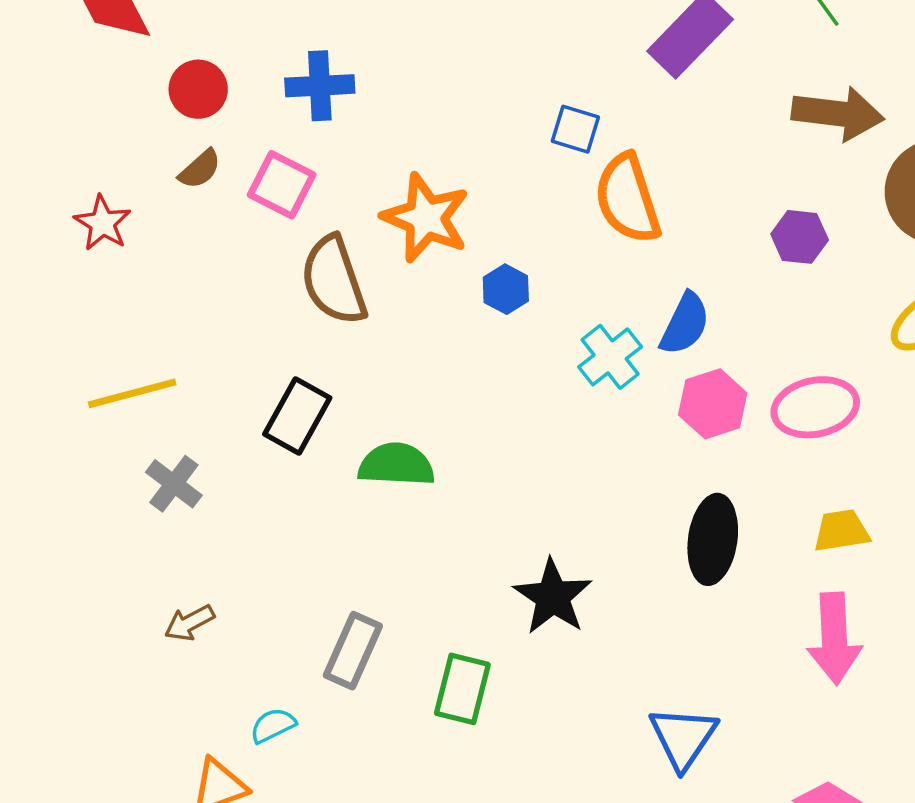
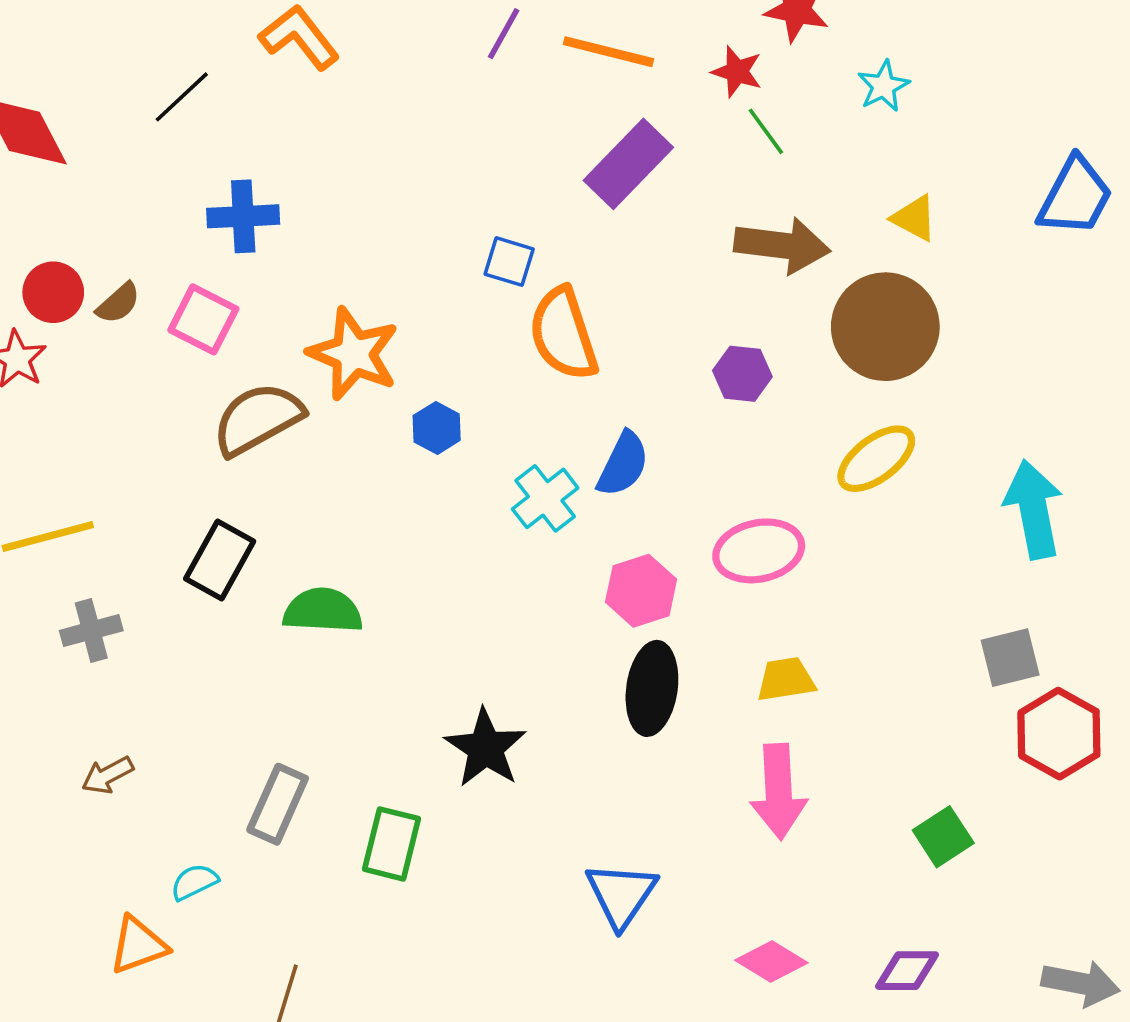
red circle: (198, 89) -> (53, 292), moved
brown semicircle: (334, 280) -> (258, 419), turned 80
pink hexagon: (713, 404) -> (641, 591), moved
gray cross: (174, 484) -> (91, 631), turned 38

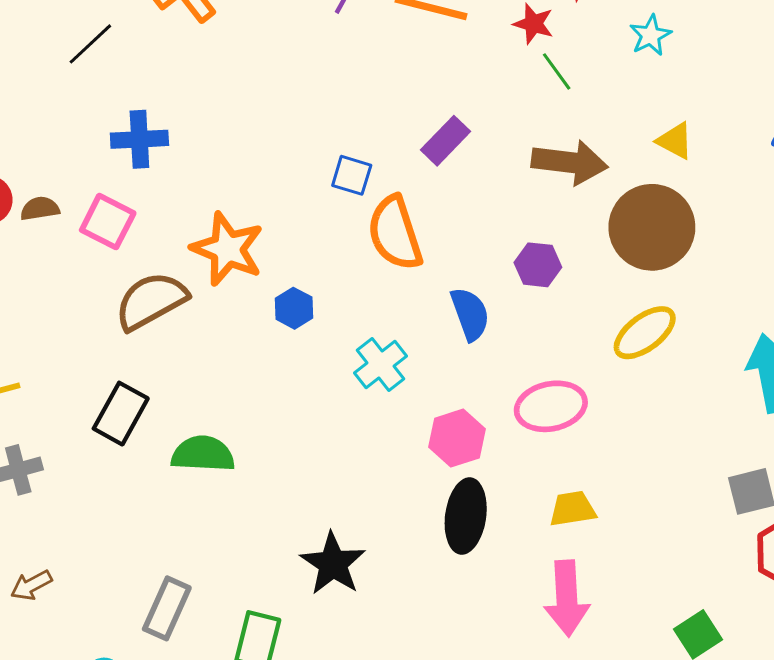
purple rectangle: (628, 164) -> (445, 141), moved, size x0.7
brown semicircle: (118, 303) -> (40, 209), turned -147
blue semicircle: (623, 464) -> (470, 314), moved, turned -46

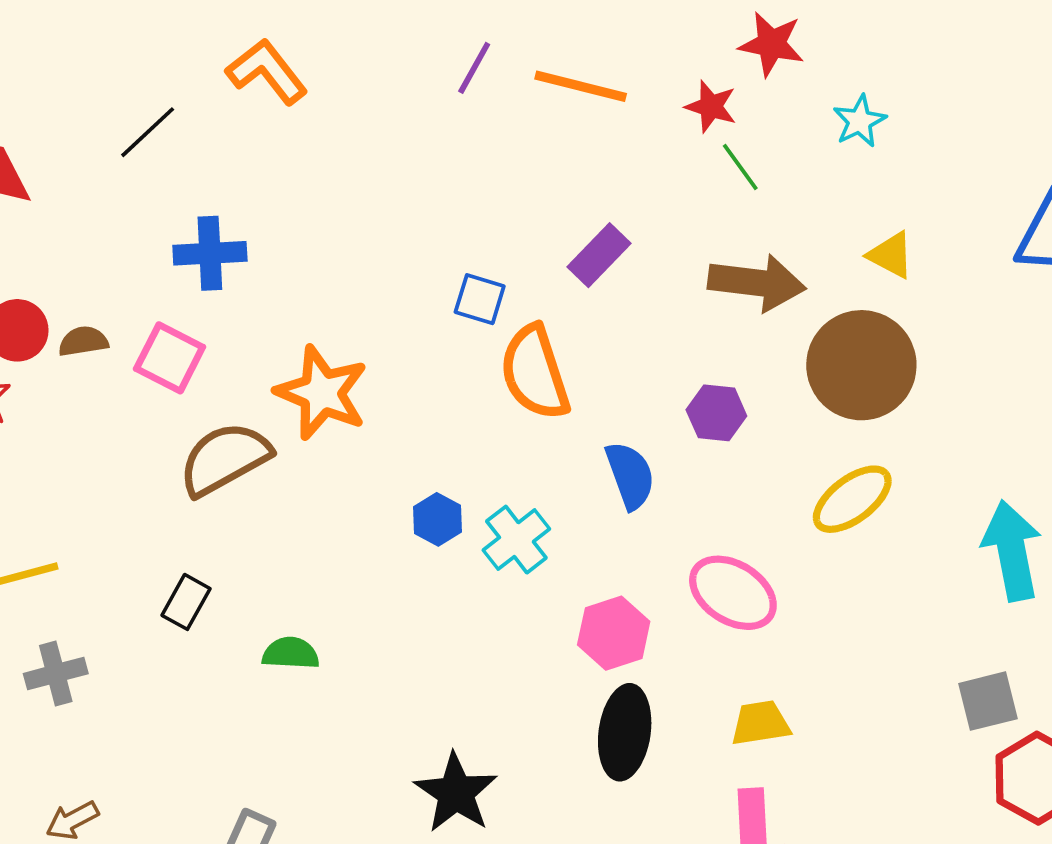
blue hexagon: (294, 308) -> (437, 519), moved
pink ellipse: (551, 406) -> (733, 593), turned 44
black rectangle: (121, 414) -> (186, 602), size x0.7
green semicircle: (203, 454) -> (291, 653), size x0.7

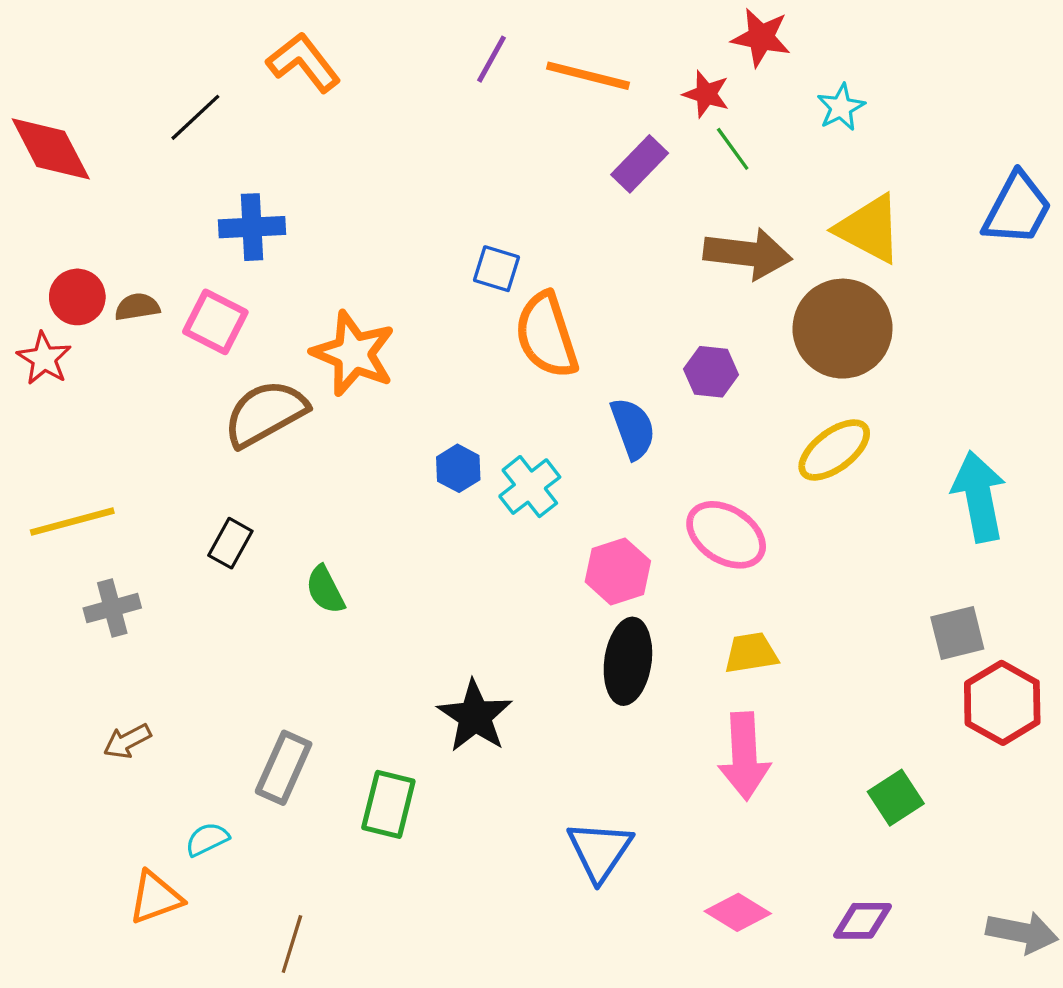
purple rectangle: (599, 255) -> (640, 164), moved
yellow triangle: (891, 255) -> (869, 229), size x1.6
green semicircle: (291, 653) -> (325, 590), turned -120

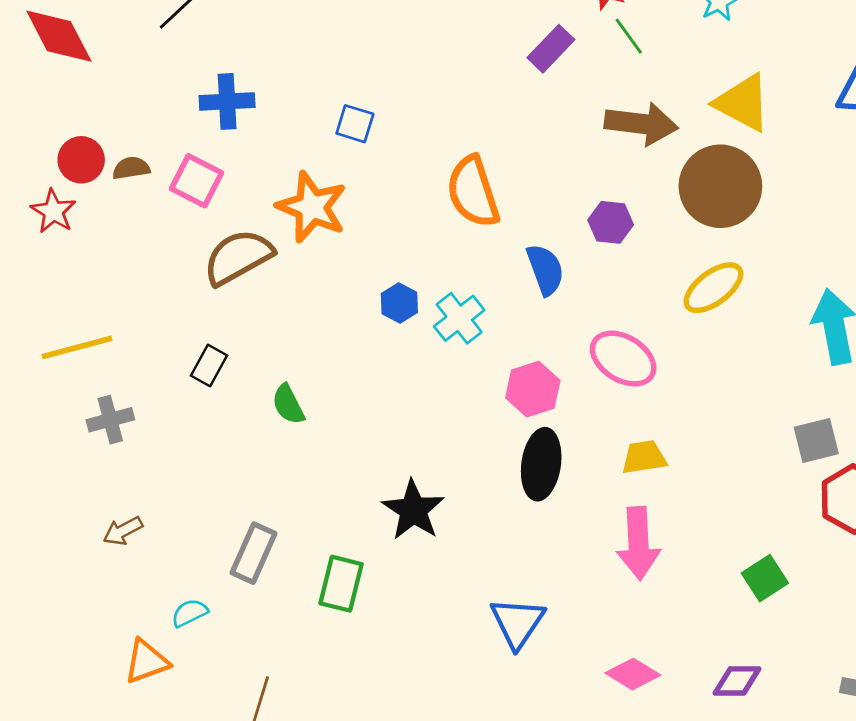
blue square: (497, 269) -> (355, 124), moved

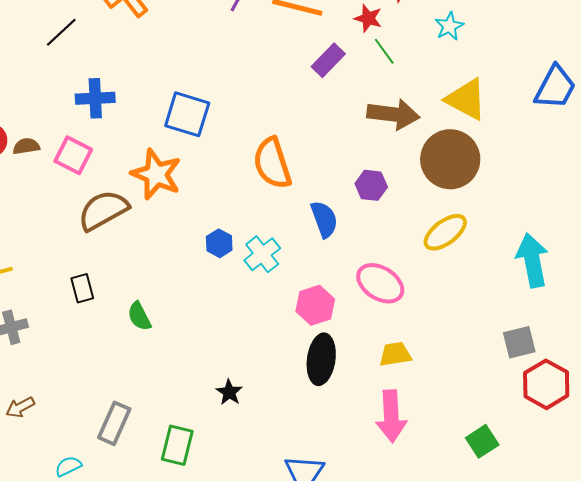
blue square: (355, 124) -> (187, 114), size x1.6
black rectangle: (209, 366) -> (82, 288), turned -44
black star: (413, 510) -> (229, 392), size x0.6

